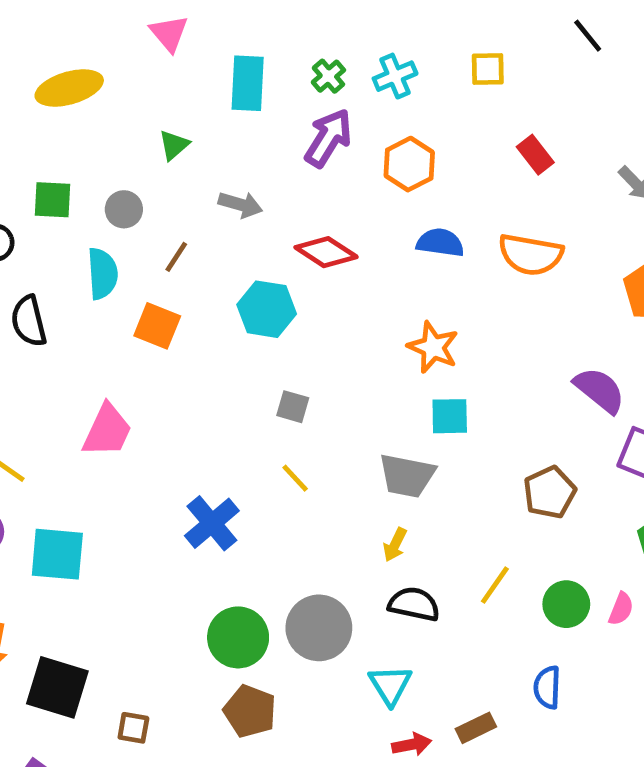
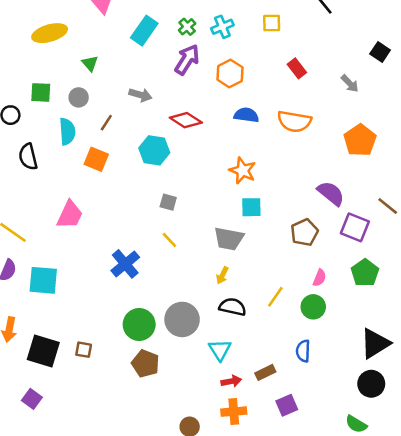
cyan rectangle: (248, 83) -> (144, 31), turned 32
green triangle: (174, 145) -> (90, 63), moved, turned -30
brown pentagon: (550, 492) -> (304, 232), moved
pink semicircle: (621, 609) -> (320, 278), moved
brown square: (133, 728) -> (84, 350), moved

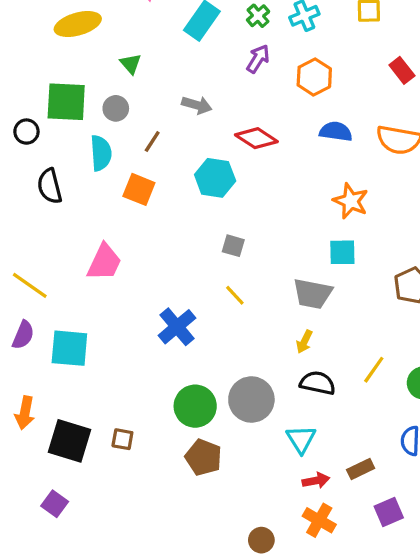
purple arrow: (187, 60) -> (258, 59), size x0.7
green square: (41, 92) -> (66, 102), size x1.5
orange star: (243, 171) -> (351, 201), moved
orange cross: (234, 412) -> (319, 520), turned 35

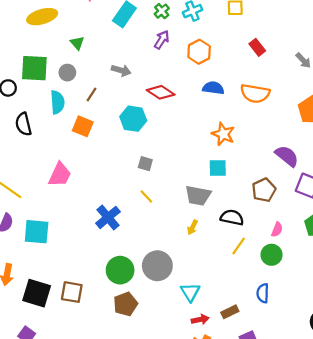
black semicircle: (318, 383) -> (232, 217), moved
brown square: (122, 439) -> (72, 292), size x1.5
brown pentagon: (203, 457) -> (126, 304), turned 30

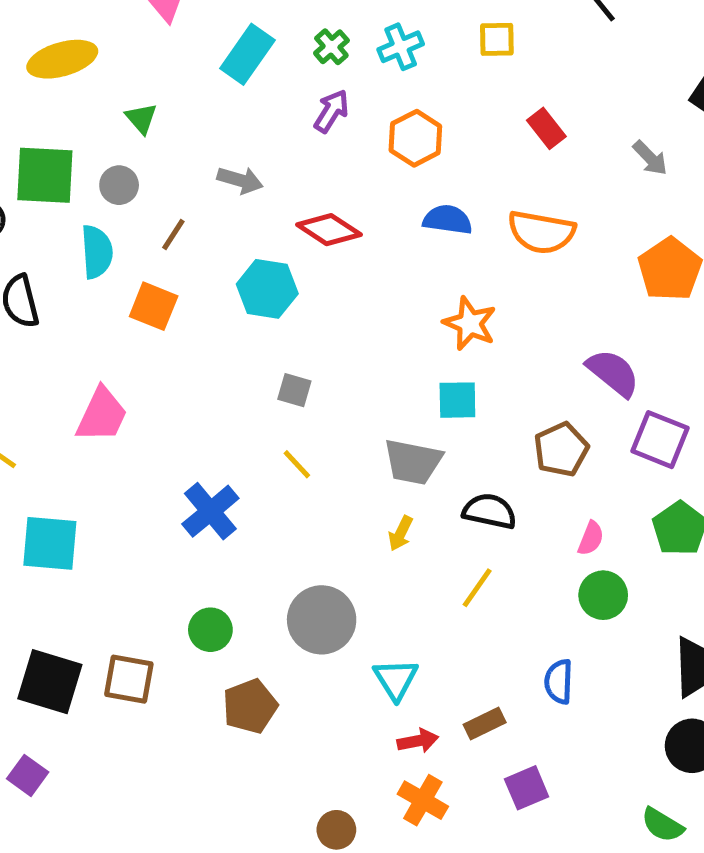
yellow line: (239, 246) -> (477, 588), moved
green circle: (272, 255) -> (603, 595), moved
green circle: (120, 270) -> (210, 630), moved, size x0.7

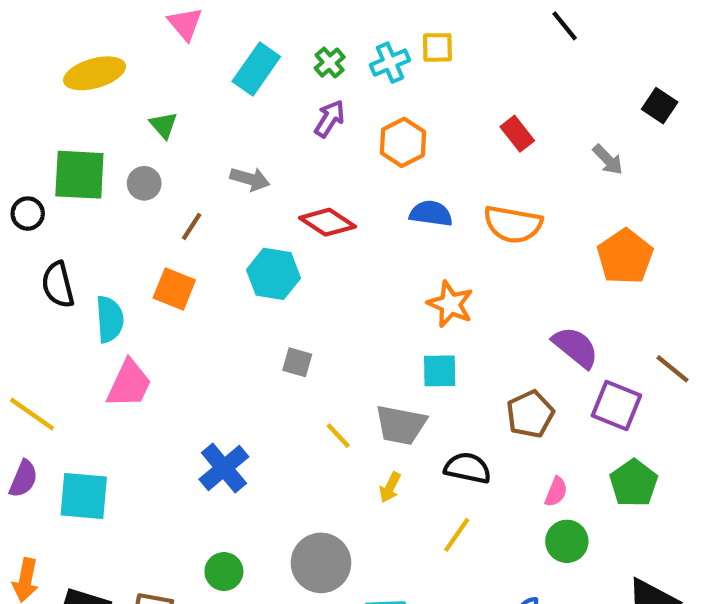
yellow square: (497, 39) -> (437, 47), moved
cyan semicircle: (97, 252) -> (110, 319), moved
yellow line: (297, 464) -> (338, 436), moved

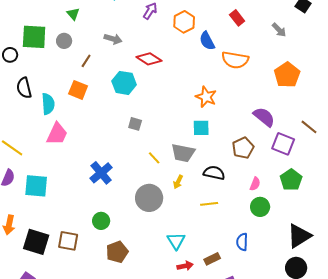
blue semicircle: (431, 214) -> (207, 41), moved, turned -126
yellow line: (457, 535) -> (209, 204), turned 48
gray circle: (321, 563) -> (149, 198), moved

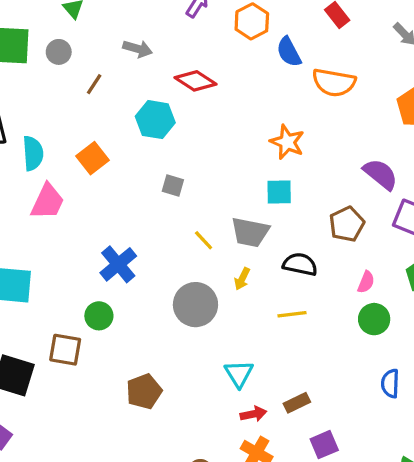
orange square: (78, 90) -> (92, 158), moved, turned 30
green circle: (101, 221) -> (99, 316), moved
brown square: (68, 241) -> (65, 350), moved
blue semicircle: (242, 242) -> (390, 383), moved

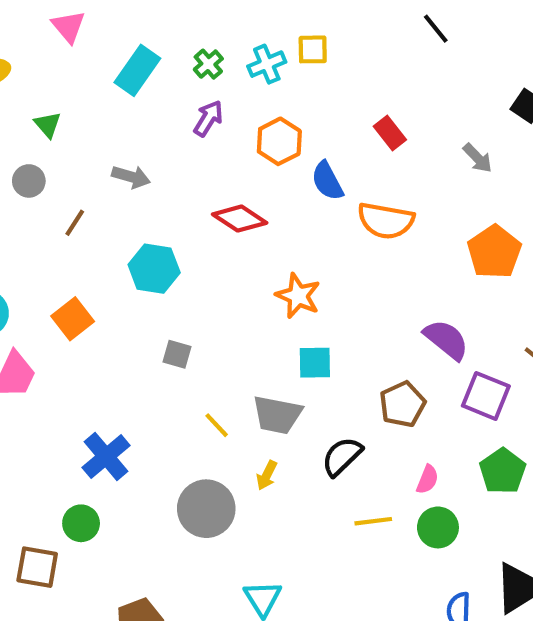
red diamond: (195, 81) -> (240, 219), moved
orange star: (287, 142) -> (298, 296), moved
black semicircle: (300, 264) -> (342, 456), turned -56
yellow line: (292, 314) -> (373, 521), moved

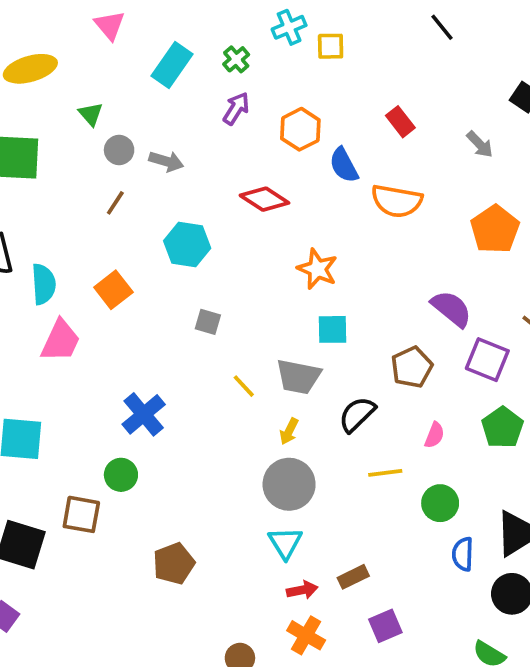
cyan cross: (267, 64) -> (289, 27), moved
gray circle: (29, 181) -> (119, 150), moved
gray circle: (206, 509) -> (289, 484), moved
green circle: (438, 527) -> (440, 503), moved

